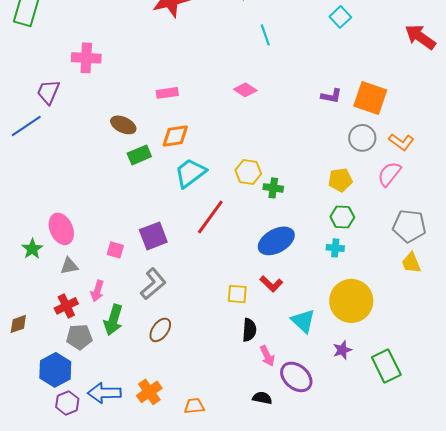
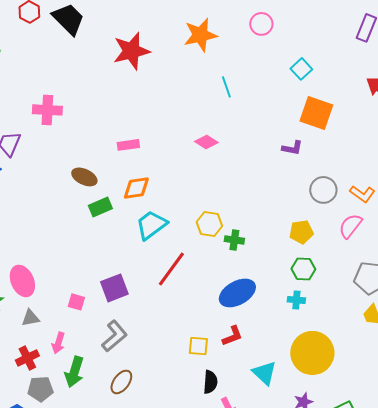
orange square: (370, 98) -> (316, 113), moved
red L-shape: (271, 284) -> (232, 336), turned -65

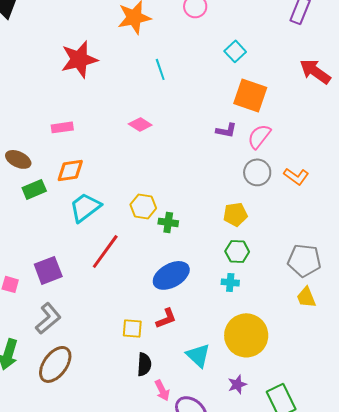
red star: (131, 51) -> (79, 59), moved
pink semicircle: (350, 226) -> (259, 136), moved
brown ellipse: (121, 382) -> (55, 364), size x1.5

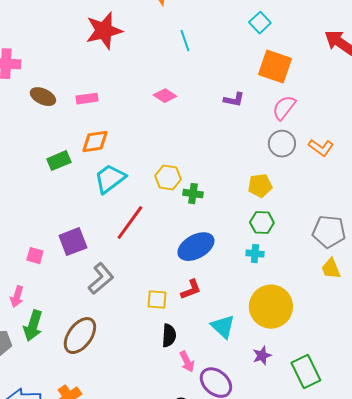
purple L-shape: (226, 130) -> (234, 100), moved
brown ellipse: (18, 159) -> (43, 97), moved
gray L-shape: (48, 318) -> (101, 279), moved

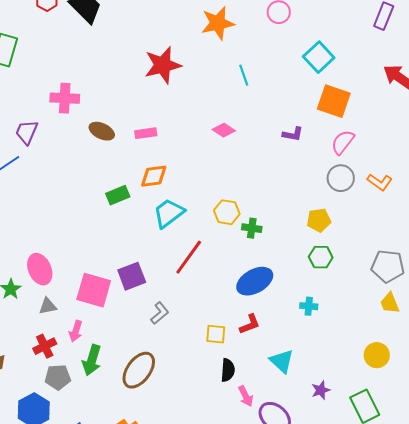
cyan square: (260, 23) -> (319, 57), size x1.4
cyan cross: (255, 254) -> (309, 306), moved
pink square: (35, 256) -> (94, 290), size x2.0
gray L-shape: (101, 279) -> (160, 313), size x0.7
yellow circle: (271, 307) -> (377, 355), moved, size x0.6

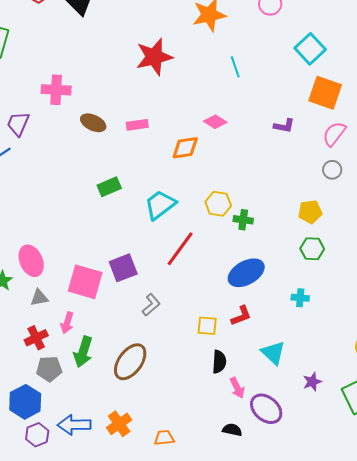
orange diamond: (154, 176) -> (185, 148), moved
gray circle: (341, 178) -> (332, 170), size x0.7

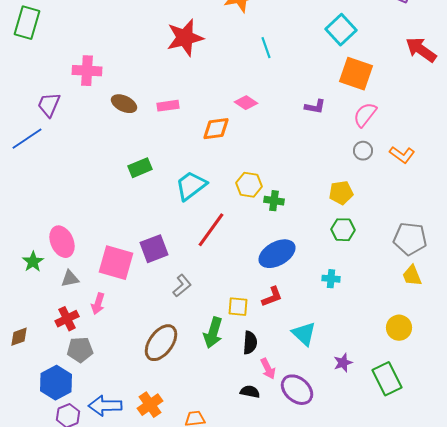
green arrow: (83, 352) -> (213, 333), moved
black semicircle: (232, 430) -> (250, 392), moved

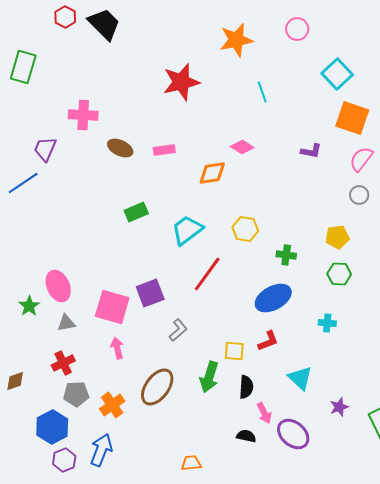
green cross: (274, 201) -> (286, 255), moved
pink arrow: (98, 304) -> (117, 348), moved, turned 150
orange cross: (150, 405) -> (112, 405), moved
blue arrow: (105, 406) -> (101, 450), turned 112

